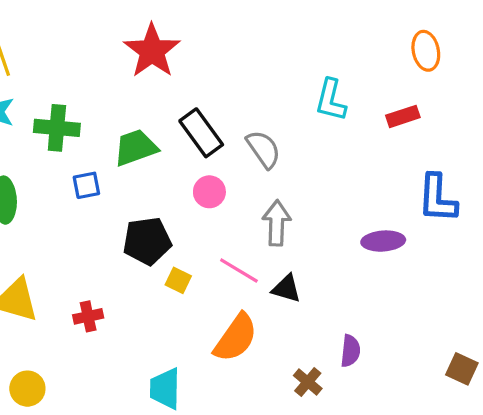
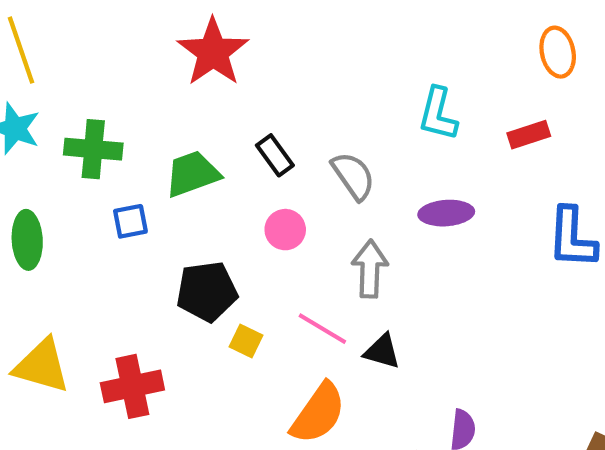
black rectangle: (201, 133) -> (275, 155), size x0.7
purple ellipse: (383, 241) -> (446, 213), moved
red cross: (88, 316) -> (132, 386), size x1.6

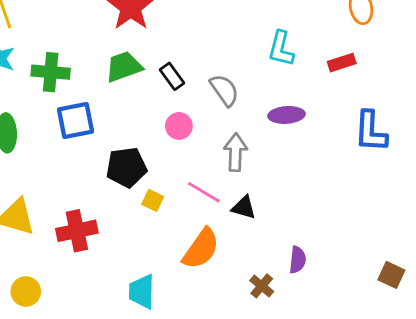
green trapezoid: (192, 174) -> (124, 67), moved
blue square: (130, 221) -> (75, 120), size x1.6

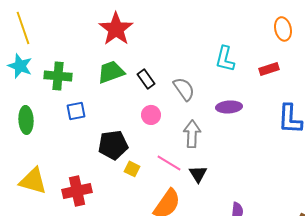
blue square: (75, 120) -> (76, 111), size x0.7
black triangle: (244, 207) -> (198, 174), turned 42

